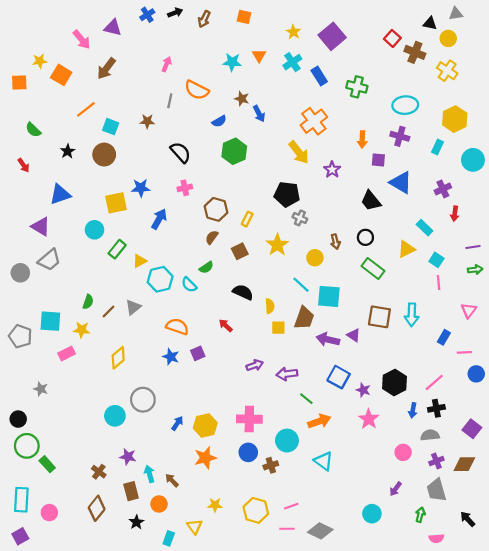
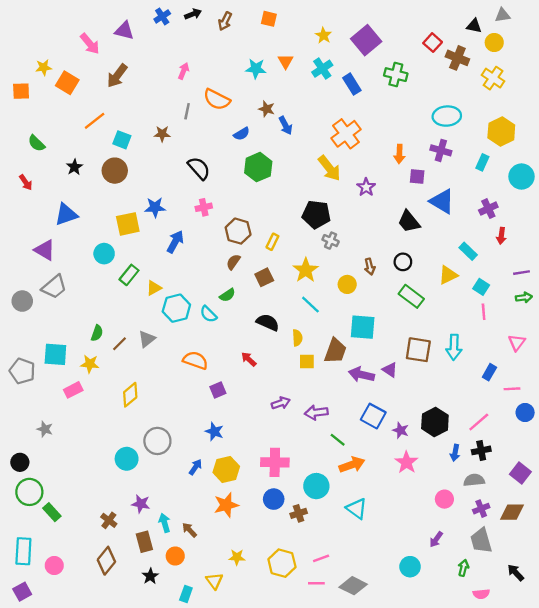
green cross: (357, 87) -> (396, 75), moved
cyan line: (301, 285) -> (310, 305), moved
blue star: (171, 357) -> (214, 431), moved

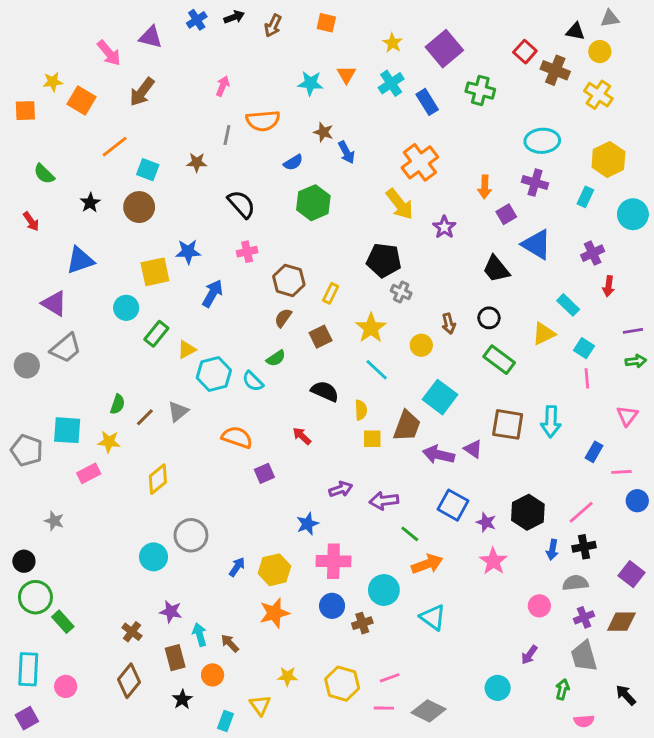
orange semicircle: (217, 99) -> (263, 121), turned -32
purple square: (417, 177) -> (506, 214), turned -35
cyan square: (363, 327) -> (440, 397), turned 32
blue star: (214, 431) -> (308, 524), moved, turned 30

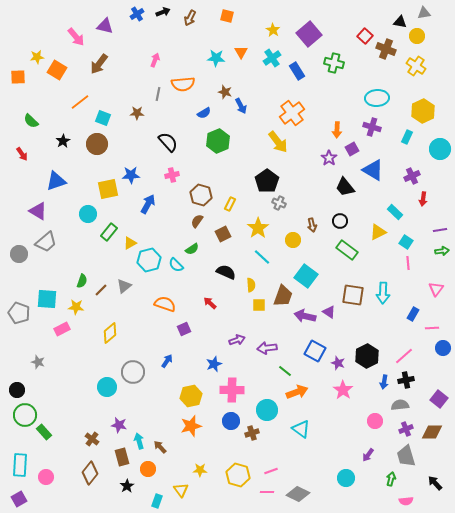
purple star: (444, 227) -> (329, 158), moved
black pentagon: (384, 260) -> (267, 181), turned 30
blue arrow: (237, 567) -> (167, 361), moved

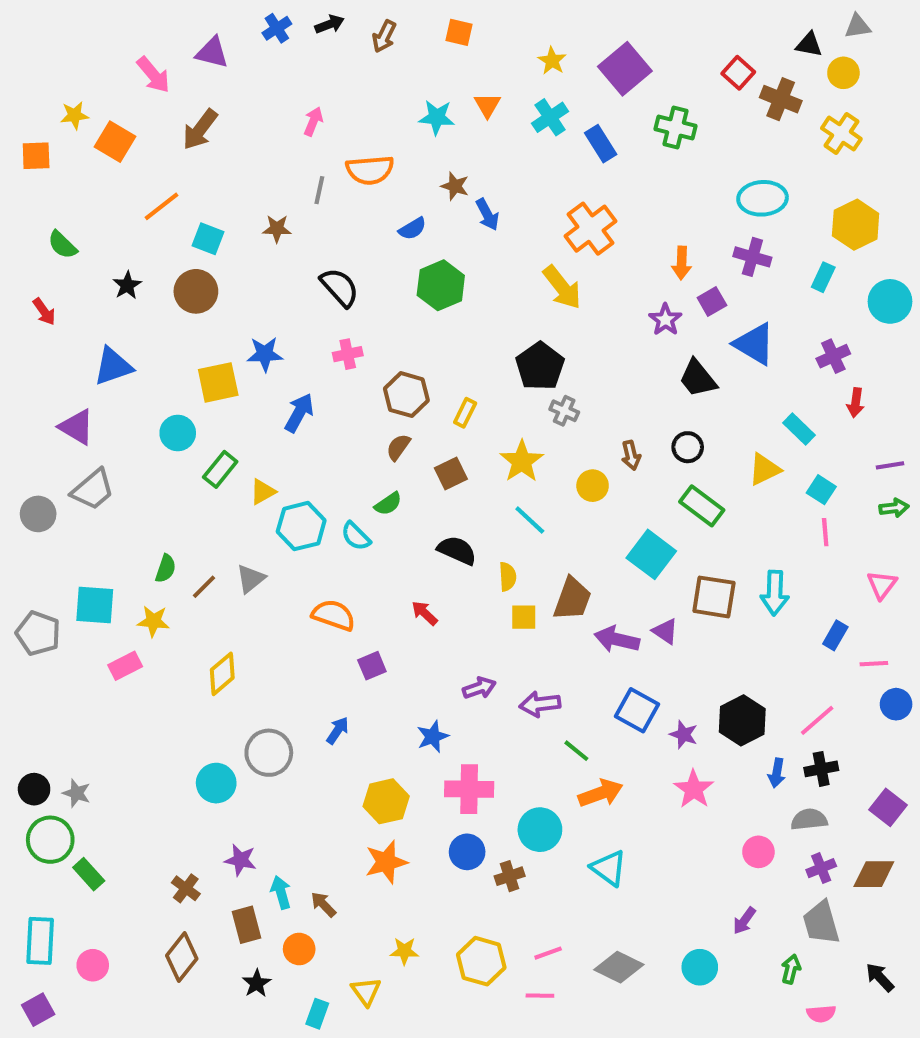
cyan square: (306, 276) -> (651, 554), moved
gray star: (38, 362) -> (77, 793), moved
gray diamond: (298, 494) -> (619, 967), moved

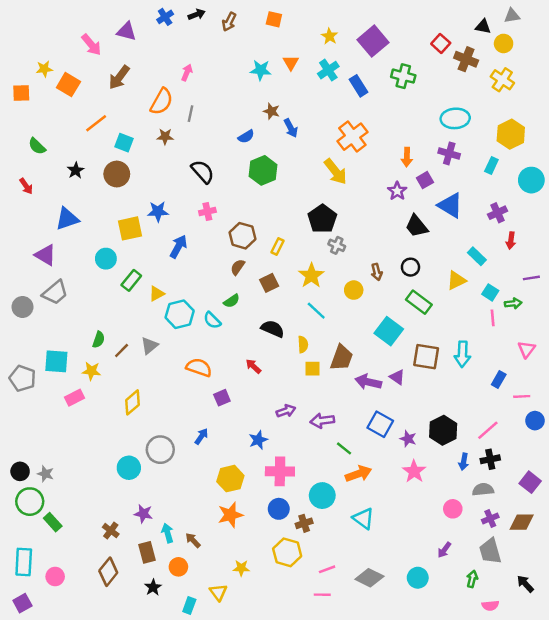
orange semicircle: (370, 170) -> (161, 101), moved, turned -56
green arrow: (894, 508) -> (513, 303), moved
yellow hexagon: (481, 961) -> (287, 552), moved

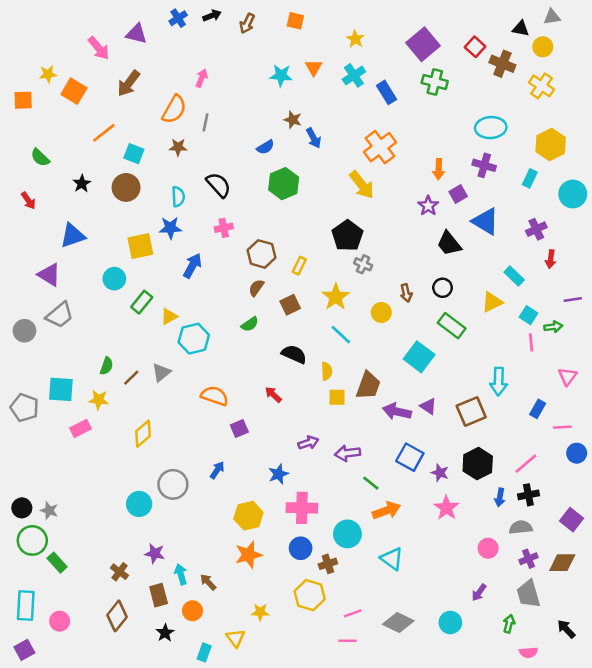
purple square: (373, 41) -> (423, 44), moved
cyan semicircle: (212, 320) -> (178, 197), moved, turned -138
brown square: (426, 357) -> (471, 411), moved, turned -32

